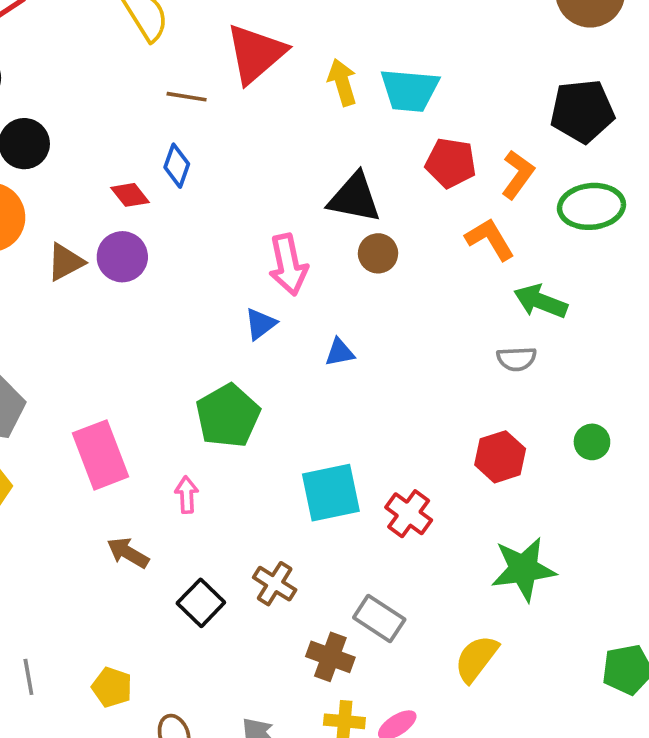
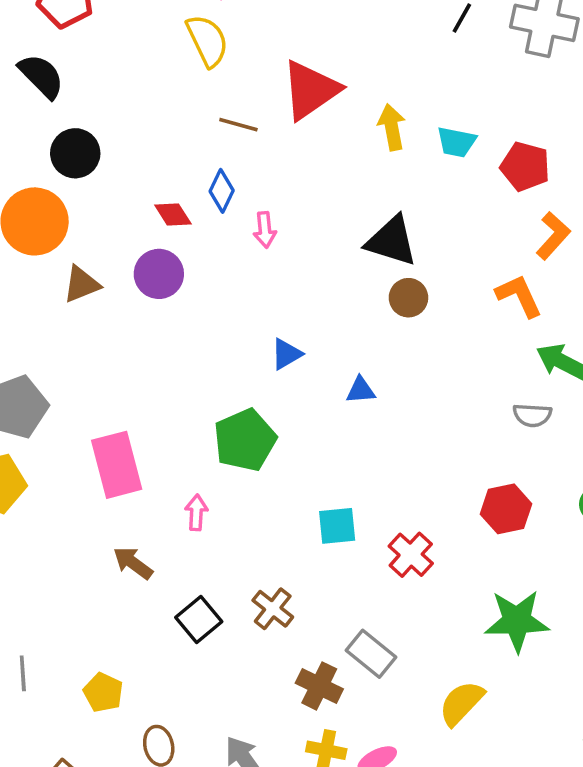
cyan trapezoid: (410, 90) -> (456, 142), size x0.7
red pentagon: (451, 163) -> (525, 166), moved
brown triangle: (66, 262) -> (81, 284), moved
pink arrow: (288, 265) -> (265, 230), moved, size x0.6
cyan square: (331, 493) -> (337, 526), size x0.7

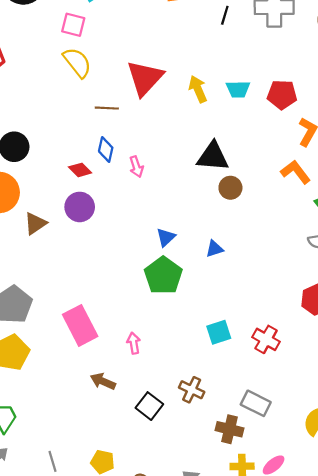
green pentagon: (245, 440) -> (163, 276), moved

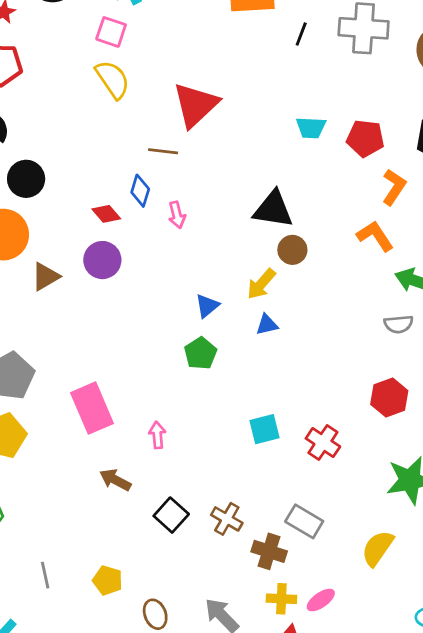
yellow arrow: (198, 89) -> (261, 284), moved, turned -120
brown line: (107, 108) -> (163, 151), moved
green pentagon: (163, 276) -> (200, 353), size x0.7
brown cross: (192, 390) -> (227, 519), moved

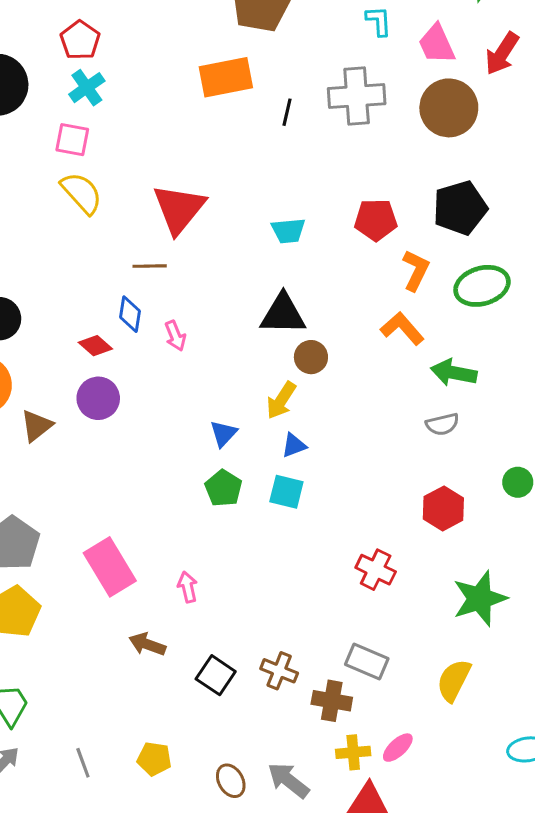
cyan trapezoid: (311, 128) -> (288, 231), moved
cyan square: (265, 429) -> (286, 492), moved, turned 36
brown ellipse: (155, 614) -> (231, 781), moved

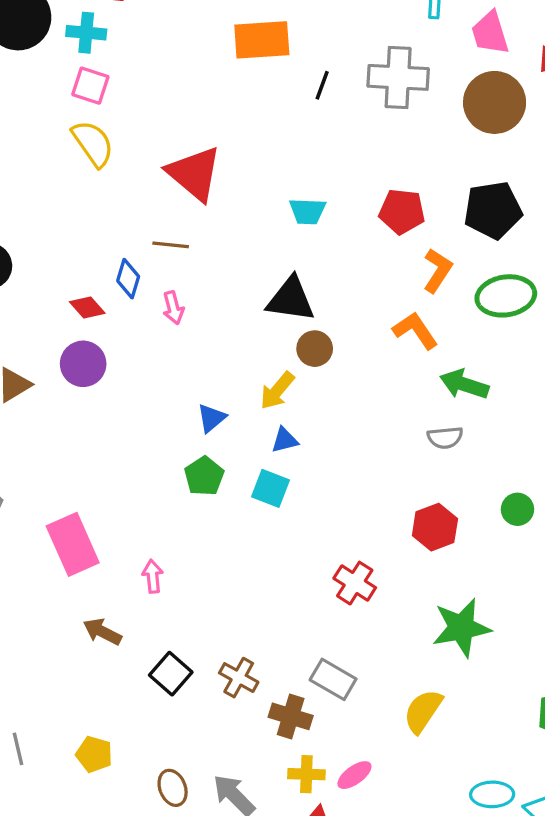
cyan cross: (87, 88) -> (86, 33), moved, turned 33
red triangle: (179, 209) -> (194, 173), turned -36
brown line: (150, 266) -> (171, 245), moved

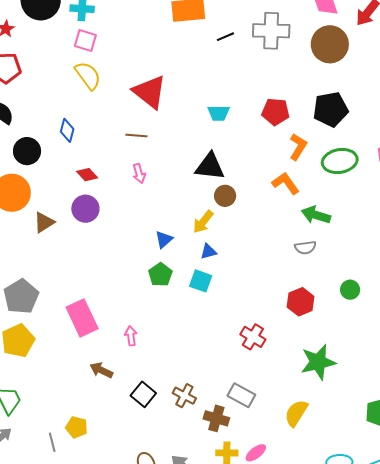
black line: (322, 85) -> (225, 37), turned 48
blue diamond: (128, 279) -> (67, 130), moved
yellow pentagon: (94, 754) -> (77, 427), moved

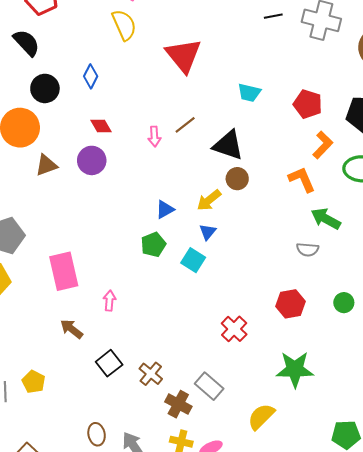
brown line: (136, 135) -> (185, 125), moved, turned -55
blue triangle: (208, 252) -> (208, 232), turned -48

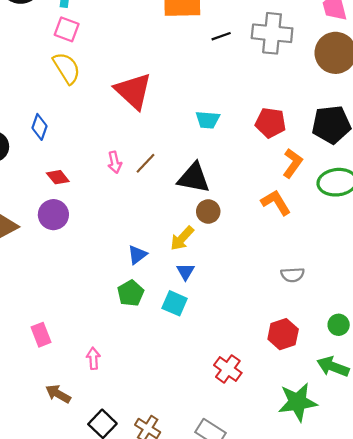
pink arrow: (154, 136) -> (115, 162), moved
green arrow: (326, 219) -> (333, 367), moved
pink rectangle: (64, 271) -> (41, 335), size x0.6

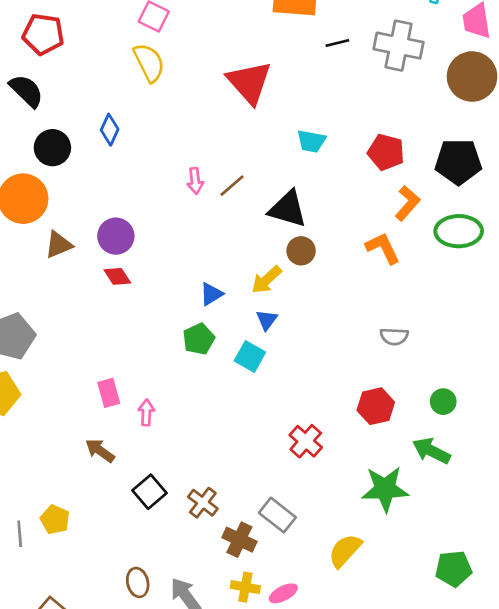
red triangle: (133, 91) -> (249, 82), moved
red diamond: (58, 177) -> (117, 276), moved
pink rectangle: (41, 335) -> (109, 393), moved

